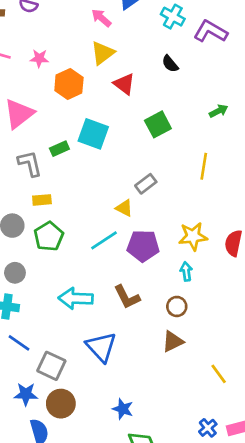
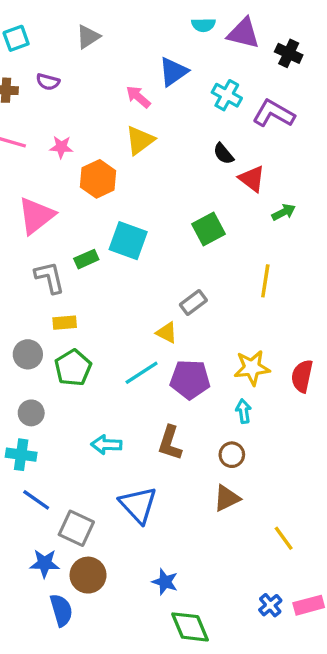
red triangle: (124, 84) -> (252, 179), moved
brown L-shape: (127, 297) -> (170, 443), turned 44
cyan arrow: (76, 298) -> (106, 445), size x0.7

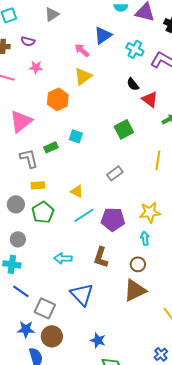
pink star: (61, 147) -> (36, 67), moved
cyan square: (128, 241) -> (76, 136), size x0.6
yellow triangle: (167, 333) -> (77, 191), moved
brown triangle: (227, 498) -> (135, 290), size x1.4

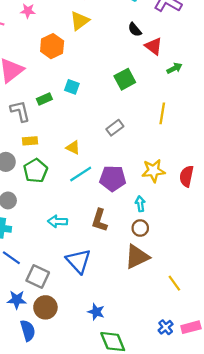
cyan arrow: (145, 238) -> (140, 204), moved

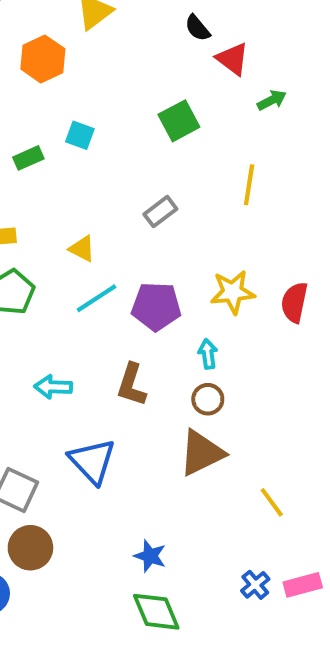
blue star: (96, 312) -> (150, 556), moved

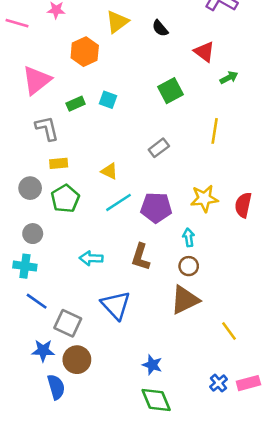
black semicircle: (198, 28) -> (160, 28), moved
green rectangle: (28, 158) -> (76, 104), moved

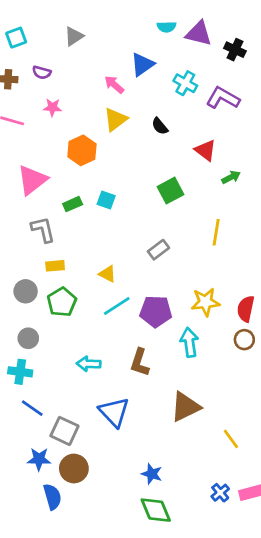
cyan arrow: (189, 237) -> (189, 342), size x1.5
brown circle: (189, 266) -> (244, 340), moved

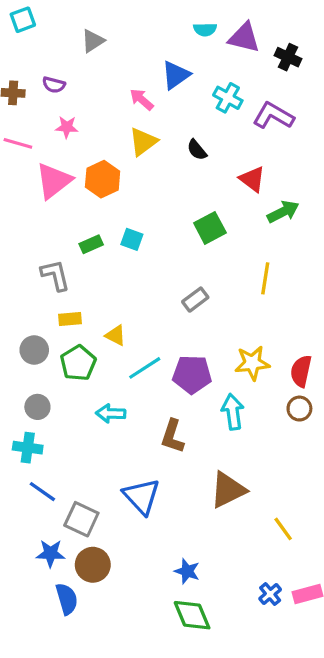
cyan square: (16, 38) -> (23, 20), moved
green arrow: (231, 177) -> (283, 212), size x1.4
pink triangle: (32, 180) -> (54, 181), moved
yellow triangle: (107, 274) -> (116, 335), moved
cyan arrow: (89, 364) -> (111, 413), moved

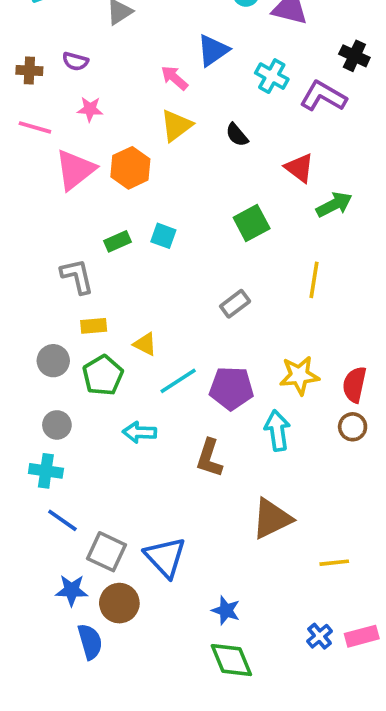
black cross: (288, 57) -> (354, 56), moved
blue triangle: (142, 496) -> (165, 557), moved
yellow line: (283, 529) -> (334, 563), turned -60

